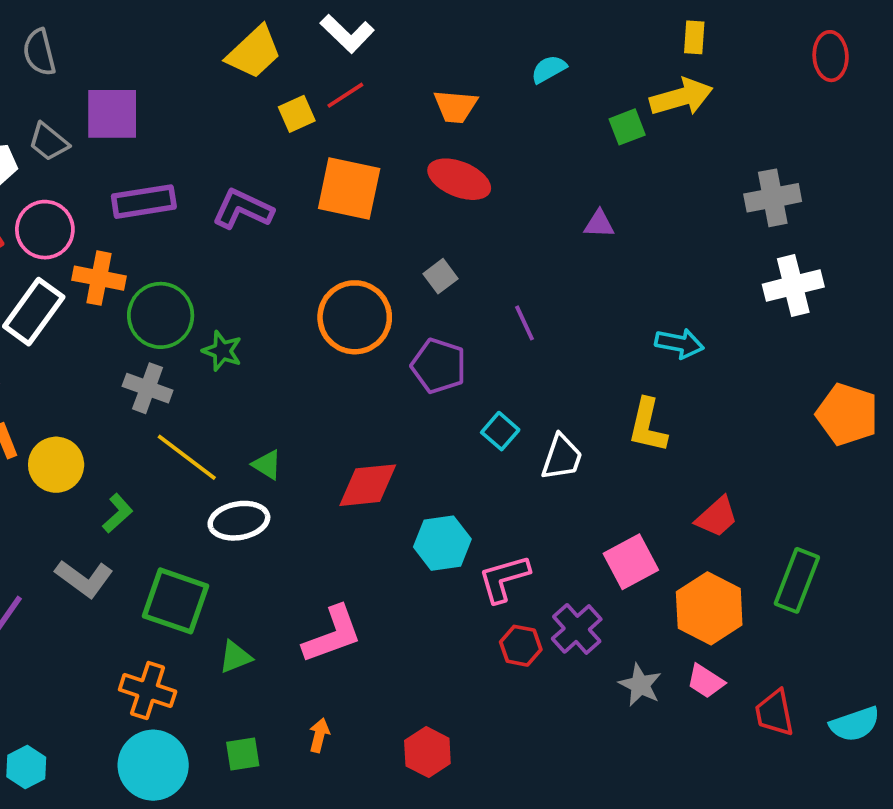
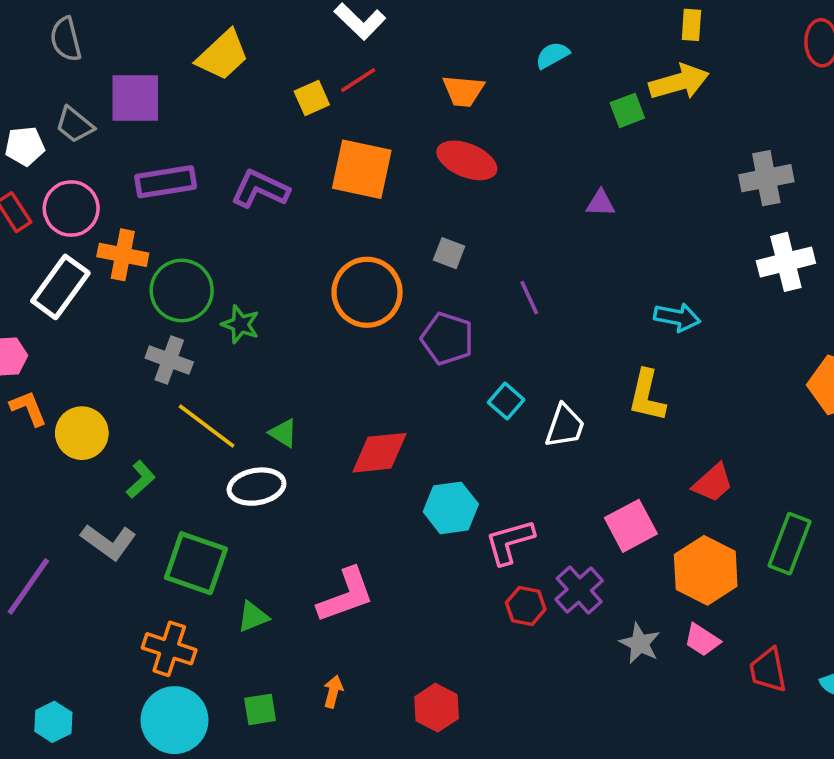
yellow trapezoid: (254, 52) -> (223, 55), moved
gray square: (441, 276) -> (449, 253), turned -32

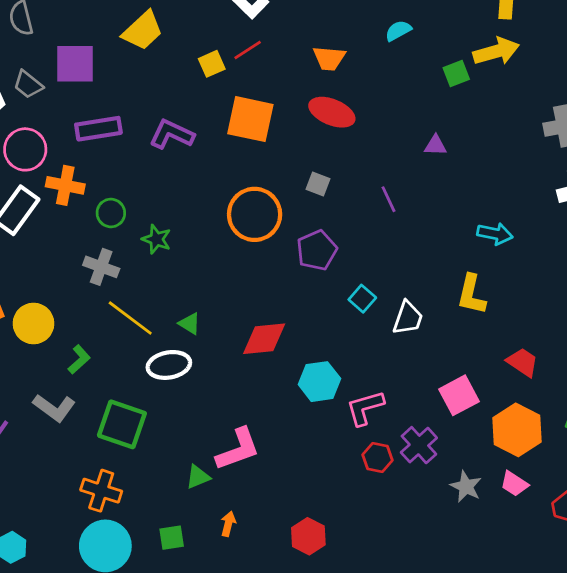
green circle: (182, 290) -> (111, 213), size x0.6
purple line: (529, 298) -> (389, 199), moved
purple pentagon: (447, 339) -> (317, 250), turned 30
red trapezoid: (713, 483) -> (523, 362), turned -104
green triangle: (253, 617) -> (198, 477), moved

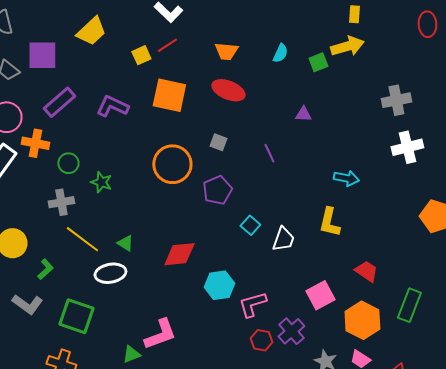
cyan semicircle: (398, 31) -> (280, 53), moved, turned 144
purple rectangle: (98, 129) -> (59, 102), turned -32
gray cross: (101, 267) -> (61, 202), turned -30

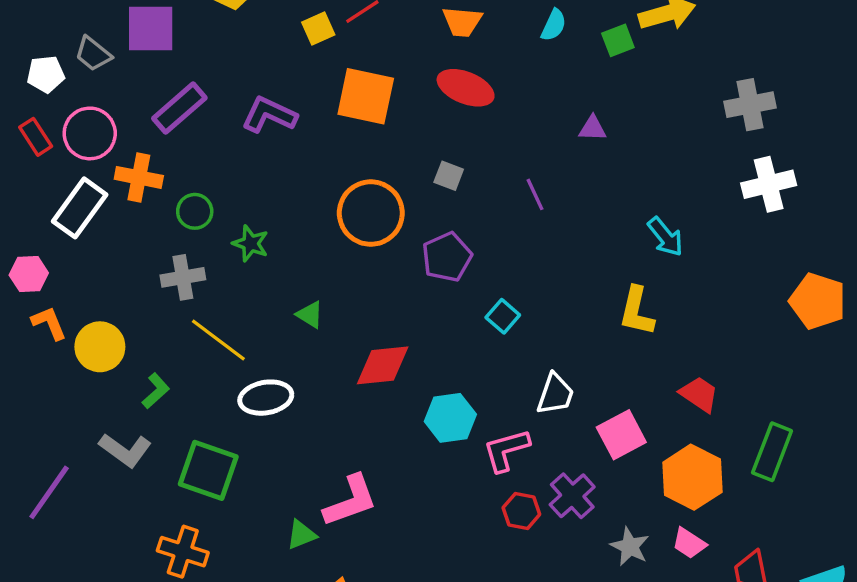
cyan arrow: (346, 178) -> (665, 237), turned 40
white trapezoid: (283, 239) -> (555, 394), moved
green triangle: (125, 243) -> (310, 315), moved

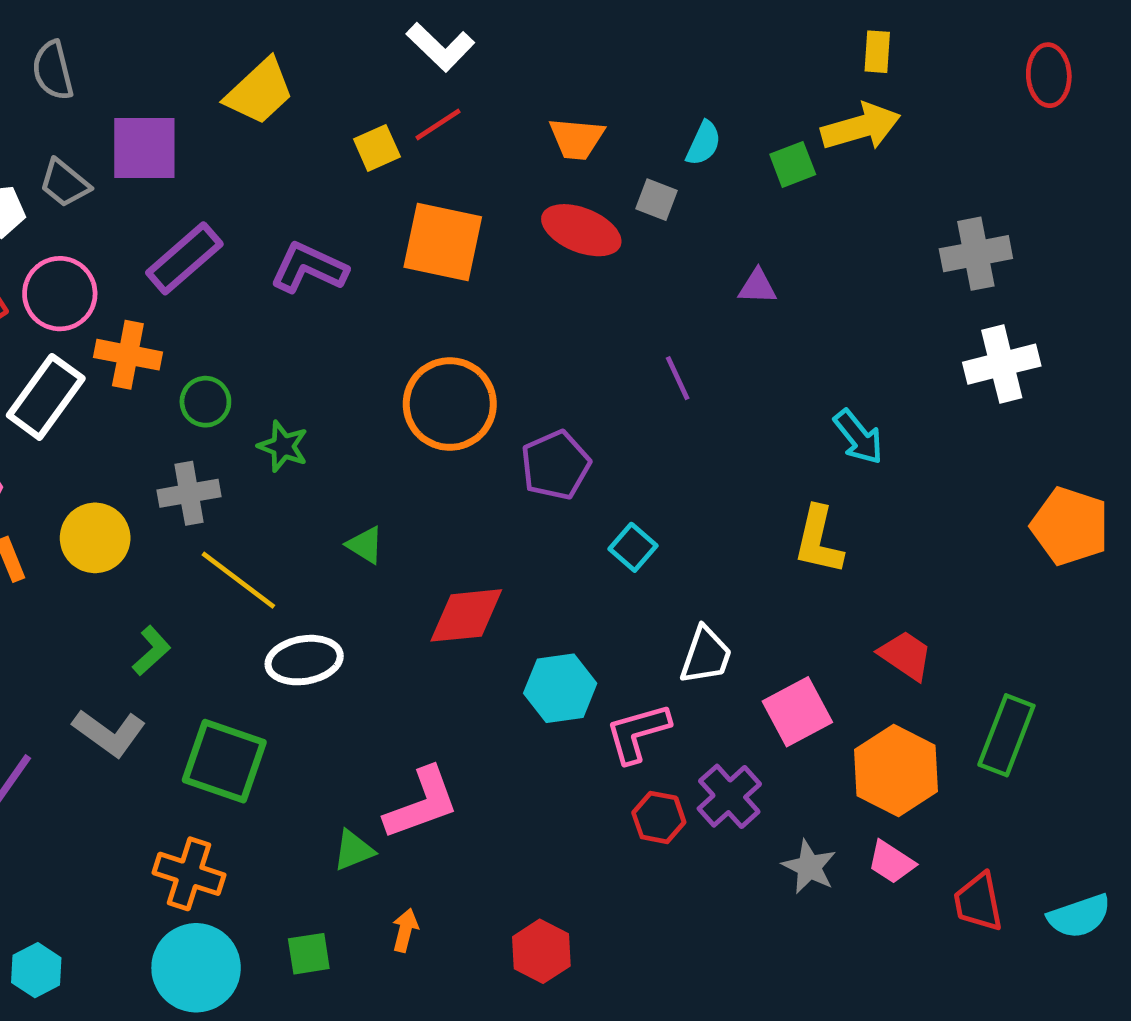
gray square: (449, 176) -> (656, 200), moved
yellow circle: (100, 347) -> (95, 538), moved

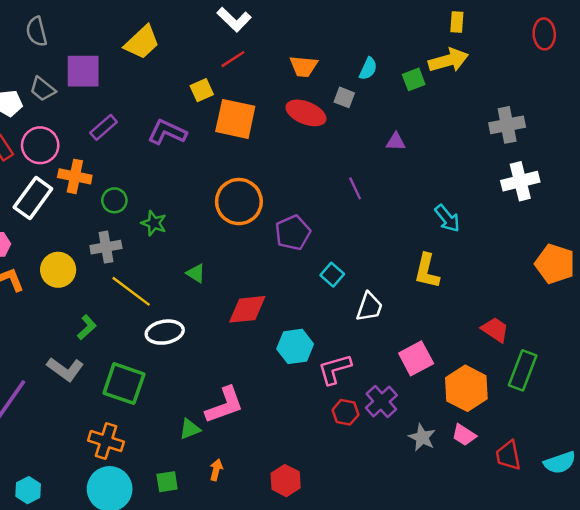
yellow square: (377, 148) -> (202, 90), moved
purple rectangle: (184, 258) -> (104, 127), size x0.7
white trapezoid: (706, 655) -> (369, 307), moved
red trapezoid: (905, 655) -> (495, 330), moved

